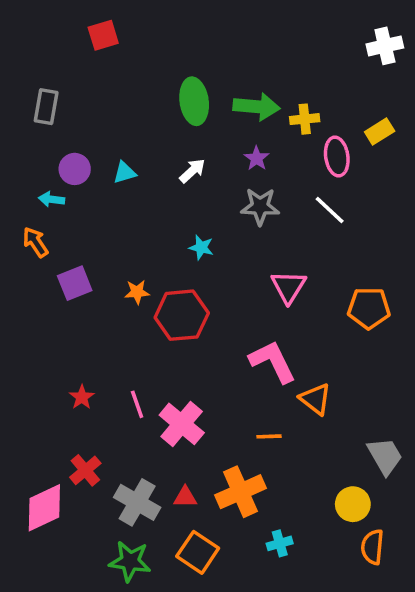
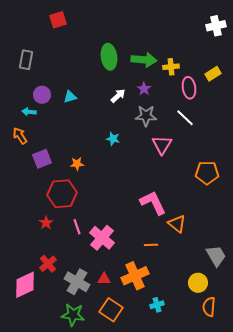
white arrow: (192, 171) -> (118, 96), moved
pink triangle: (289, 287) -> (162, 145), moved
red hexagon: (182, 315) -> (62, 194), moved

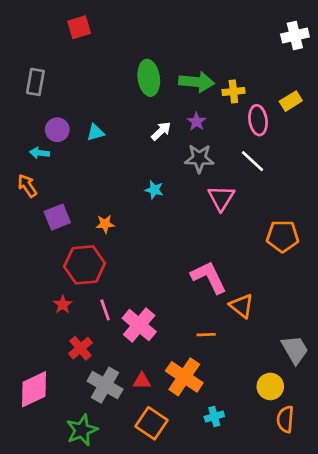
red cross: (48, 264) -> (80, 348), moved
orange cross: (135, 276) -> (184, 377), turned -32
green star: (73, 315) -> (82, 430), moved, turned -30

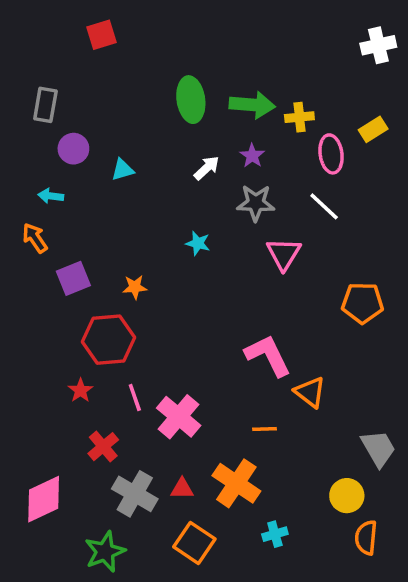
purple circle: (57, 130) -> (73, 149), moved

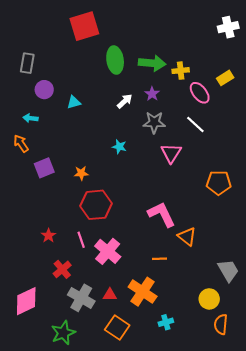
red square: (101, 35) -> (84, 26), moved, size x1.6
pink ellipse: (331, 154) -> (200, 93), turned -30
red hexagon: (109, 340) -> (96, 205), moved

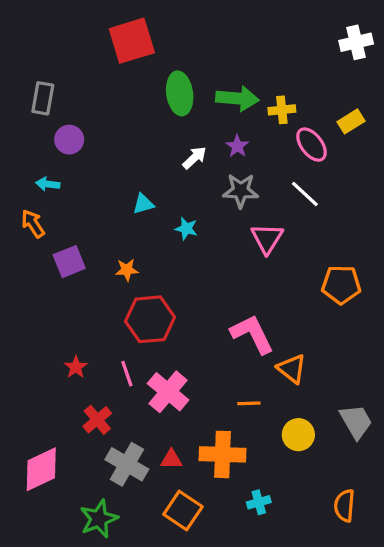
cyan triangle: (74, 102) -> (143, 204), moved
orange cross: (143, 292) -> (222, 454), turned -32
yellow circle: (209, 299) -> (298, 435), moved

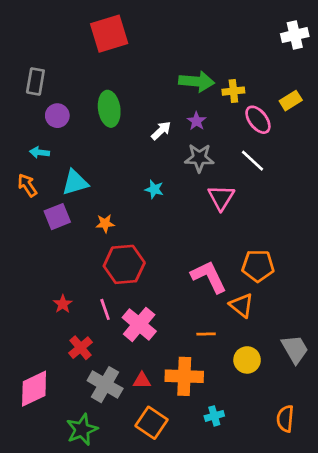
green ellipse: (180, 93) -> (109, 109), moved
cyan triangle: (143, 204) -> (75, 182), moved, size x1.5
orange pentagon: (341, 285) -> (258, 266), moved

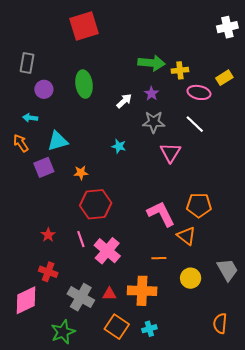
pink ellipse: (258, 120) -> (199, 92), turned -40
red cross: (81, 348) -> (48, 272), moved, turned -30
cyan cross: (214, 416) -> (149, 329), moved

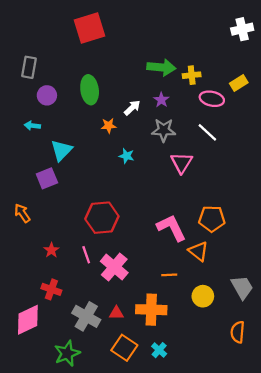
cyan triangle: (58, 141) -> (62, 150), turned -30
orange arrow: (21, 143) -> (22, 213), moved
orange star: (81, 173) -> (109, 126), moved
orange semicircle: (220, 323) -> (238, 332), moved
cyan cross: (149, 329) -> (159, 350), turned -32

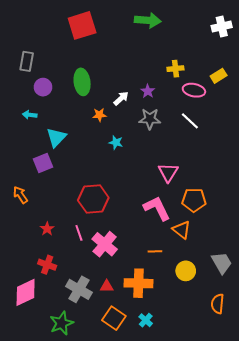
green arrow: (161, 67) -> (148, 20), moved
pink triangle: (182, 163) -> (168, 172), moved

